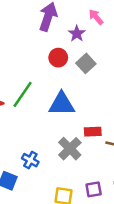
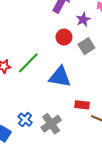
gray cross: (70, 149) -> (51, 124), moved

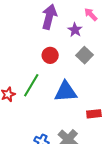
red circle: (64, 37) -> (50, 55), moved

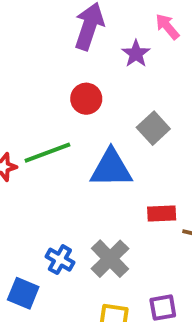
gray square: (84, 55) -> (153, 128), moved
green line: (31, 85) -> (47, 153), turned 35

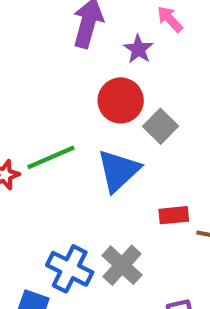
red circle: (86, 99) -> (121, 100), moved, size x1.4
blue triangle: (111, 168) -> (118, 171), turned -39
blue cross: (60, 260) -> (70, 269), size x1.5

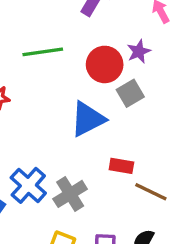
purple star: (138, 49) -> (139, 51), moved
green line: (51, 157) -> (43, 52), moved

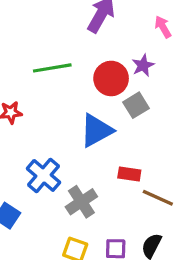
blue cross: (28, 185) -> (44, 175), moved

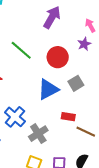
purple star: (143, 65) -> (84, 44), moved
green line: (52, 68) -> (21, 50), turned 50
gray square: (136, 105) -> (76, 83), moved

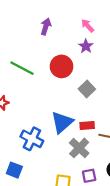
purple arrow: (52, 17) -> (46, 27), size x0.7
blue triangle: (48, 89) -> (62, 122), moved
gray cross: (38, 134) -> (79, 148), moved

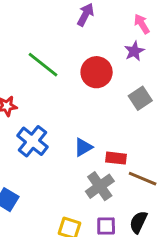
gray square: (87, 89) -> (140, 98), moved
blue triangle: (62, 122) -> (83, 147), size x0.6
blue cross: (32, 139) -> (32, 141), moved

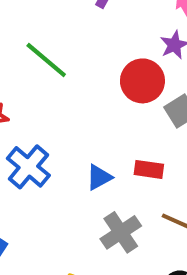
red circle: (97, 72) -> (142, 81), moved
red rectangle: (116, 158) -> (149, 169), moved

